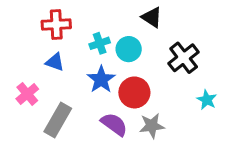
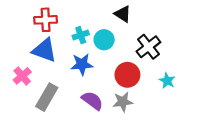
blue triangle: (55, 62) -> (44, 50), size x1.6
blue star: (101, 79) -> (82, 64), turned 30
red circle: (134, 92) -> (127, 75), moved

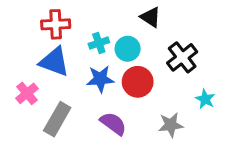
red circle: (127, 75) -> (138, 82), moved
gray star: (123, 102) -> (171, 125), moved

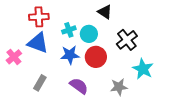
pink cross: (27, 93) -> (14, 57), moved
cyan star: (205, 99) -> (143, 69), size x1.5
gray rectangle: (57, 119) -> (40, 83), size x0.7

